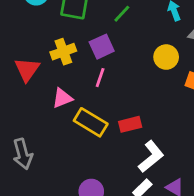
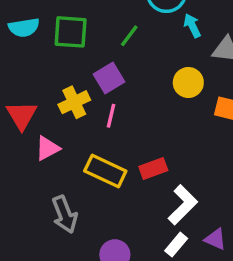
yellow cross: (63, 52) -> (74, 102), moved
pink triangle: (62, 98) -> (47, 148), moved
gray arrow: (23, 154) -> (65, 214), moved

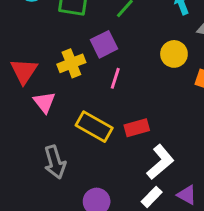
pink line: (111, 116) -> (115, 78), moved
pink triangle: (47, 148) -> (44, 102), turned -45

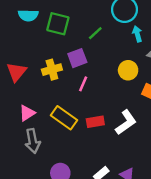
pink triangle: (44, 102) -> (27, 113), moved, turned 30
white L-shape: (160, 162) -> (126, 122), moved

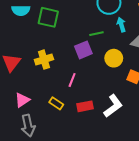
green line: (95, 33) -> (96, 34), moved, turned 32
purple square: (77, 58) -> (83, 50), moved
pink line: (83, 84) -> (72, 80), moved
yellow rectangle: (64, 118) -> (56, 103), size x0.6

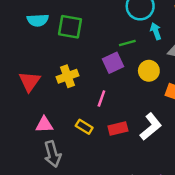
pink triangle: (22, 100) -> (44, 125), turned 35

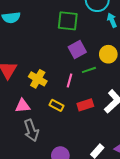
green square: (70, 27) -> (68, 21), moved
green line: (127, 43) -> (89, 70), moved
yellow cross: (67, 76) -> (38, 79), moved, turned -36

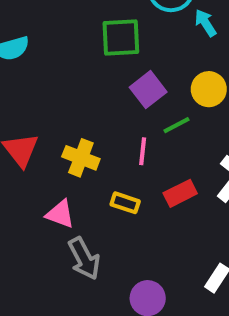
pink triangle: (23, 106) -> (60, 214), turned 35

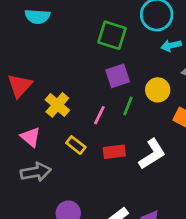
cyan arrow: (205, 23) -> (171, 46), turned -90
green line: (176, 125) -> (128, 106), turned -60
gray arrow: (84, 259) -> (36, 172), turned -92

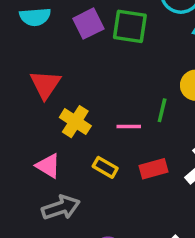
purple square: (118, 76) -> (88, 24), moved
red triangle: (20, 86) -> (45, 84), moved
pink line: (99, 115) -> (129, 127), turned 72

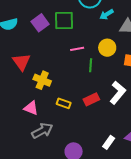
pink line: (129, 127) -> (77, 49), moved

